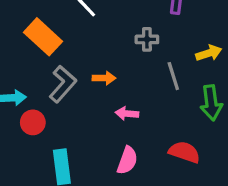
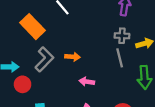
gray cross: (147, 39) -> (122, 36), moved

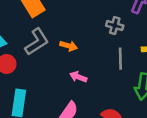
gray cross: (122, 36) -> (115, 26), moved

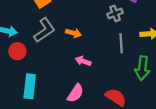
gray cross: (115, 26) -> (115, 13), turned -35

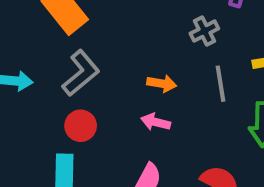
orange arrow: (73, 33) -> (162, 83), moved
red circle: (17, 51) -> (81, 126), moved

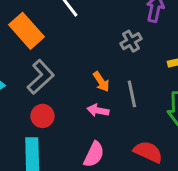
orange arrow: (162, 83) -> (101, 82), turned 50
gray line: (220, 84) -> (132, 94), moved

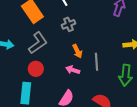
gray cross: (131, 41) -> (69, 24), moved

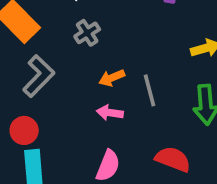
orange arrow: (77, 51) -> (112, 78), turned 104
red circle: (36, 69) -> (24, 130), moved

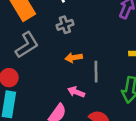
pink arrow: (110, 113) -> (76, 92), moved

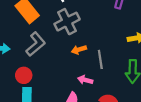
gray cross: (65, 25) -> (67, 22), size x1.6

